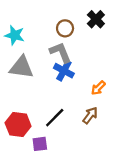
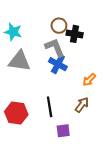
black cross: (96, 19) -> (75, 34), moved, turned -35
black line: (55, 118) -> (50, 107), turned -54
purple square: (40, 144) -> (63, 131), moved

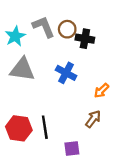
cyan star: (13, 32) -> (15, 36), turned 30
gray L-shape: (55, 47) -> (44, 27), moved
black line: (50, 107) -> (45, 127), moved

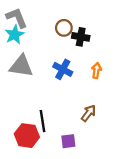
gray L-shape: (44, 27) -> (17, 18), moved
orange arrow: (101, 91) -> (96, 71), moved, turned 144
red hexagon: (19, 128) -> (27, 136), moved

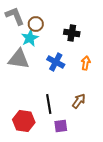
brown circle: (64, 28) -> (36, 24), moved
cyan star: (15, 35) -> (30, 38), moved
black line: (43, 121) -> (49, 104), moved

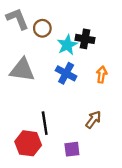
cyan star: (30, 38) -> (67, 45), moved
black line: (49, 104) -> (45, 123), moved

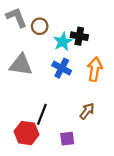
orange arrow: (102, 75) -> (95, 69), size x1.5
black line: (45, 123) -> (42, 114), turned 30

